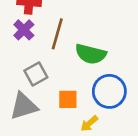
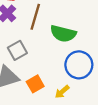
orange square: (68, 99) -> (35, 84), moved, turned -30

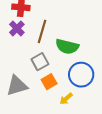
gray square: (17, 50) -> (40, 62), moved
orange square: (35, 84) -> (49, 82), moved

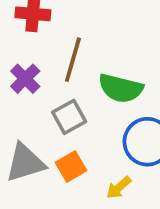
purple cross: (17, 28) -> (25, 79), moved
orange square: (49, 82) -> (71, 167), moved

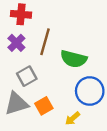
purple cross: (25, 79) -> (16, 43), moved
gray square: (69, 117) -> (27, 76), moved

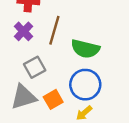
blue circle: (90, 91) -> (85, 85), moved

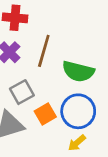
orange square: (53, 99) -> (45, 114), moved

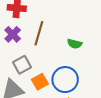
green semicircle: (78, 71) -> (75, 44), moved, size x0.6

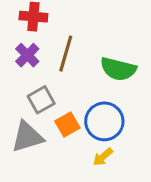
green semicircle: (75, 44) -> (118, 69), size x1.6

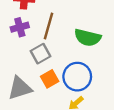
purple cross: (27, 55) -> (20, 27), turned 30
gray square: (41, 100) -> (40, 54), moved

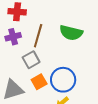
green semicircle: (88, 38) -> (71, 33), moved

